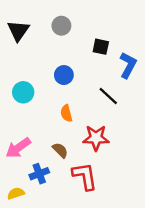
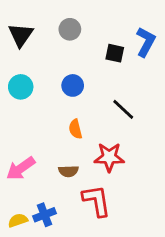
blue L-shape: (128, 65) -> (146, 42), moved
cyan circle: (23, 92) -> (21, 87), moved
brown semicircle: (60, 150) -> (68, 171), turned 133
blue cross: (39, 174) -> (45, 215), moved

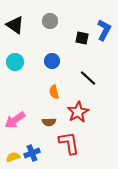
black triangle: (21, 35) -> (15, 25), turned -30
red star: (109, 157) -> (78, 112), turned -30

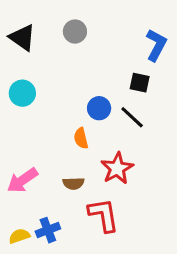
black square: (82, 38) -> (140, 83), moved
blue circle: (52, 61) -> (99, 108), moved

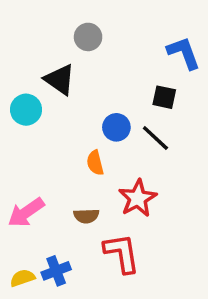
black triangle: (22, 38) -> (60, 79), moved
blue L-shape: (156, 45) -> (184, 53), turned -48

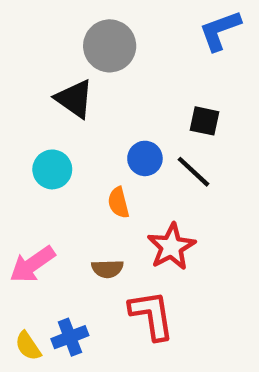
gray circle: (88, 37) -> (110, 46), size x1.5
blue L-shape: (184, 53) -> (220, 30), moved, turned -90
cyan circle: (26, 110) -> (52, 169), moved
yellow semicircle: (22, 278) -> (28, 346), turned -105

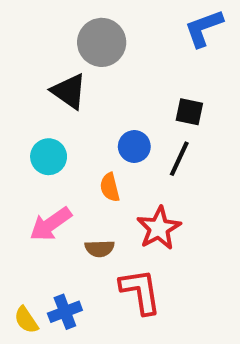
black line: (193, 172) -> (179, 159), turned 72
pink arrow: (32, 264) -> (51, 224), moved

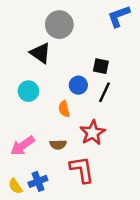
black square: (189, 112) -> (101, 66), moved
pink arrow: (51, 224) -> (22, 146), moved

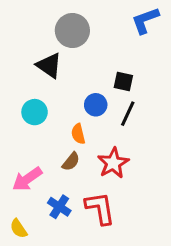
brown semicircle: (58, 145) -> (71, 162), moved, turned -49
blue cross: (38, 181) -> (59, 207), moved, turned -36

